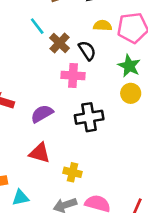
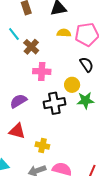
black semicircle: (87, 51) -> (87, 64), moved
green star: (129, 66) -> (85, 100), moved, turned -30
yellow circle: (131, 93) -> (72, 85), moved

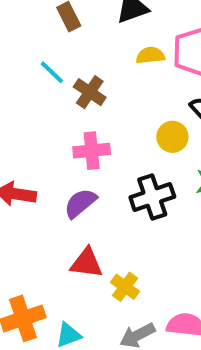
pink cross: (42, 71) -> (92, 151), moved
yellow circle: (72, 85) -> (172, 137), moved
yellow cross: (42, 145) -> (125, 287), moved, turned 32

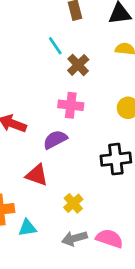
black cross: (152, 197) -> (116, 159), moved
red triangle: (87, 263) -> (37, 175), moved

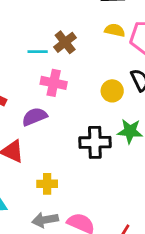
cyan line: (55, 46) -> (38, 52), moved, turned -60
yellow cross: (73, 203) -> (47, 184), turned 36

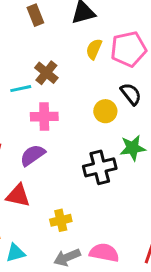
yellow semicircle: (115, 30) -> (94, 49), turned -66

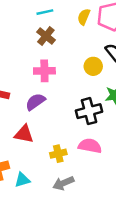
cyan line: (21, 89) -> (45, 12), moved
pink semicircle: (104, 253) -> (90, 146), moved

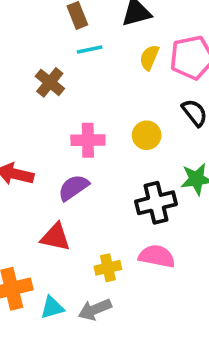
brown cross: (46, 36) -> (50, 82), moved
yellow circle: (93, 66) -> (147, 135), moved
gray arrow: (63, 183) -> (95, 310), moved

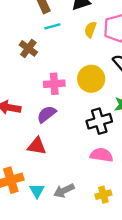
yellow circle: (147, 135) -> (91, 79), size x1.5
yellow cross: (108, 268) -> (103, 195), moved
cyan triangle: (52, 308) -> (37, 191), turned -42

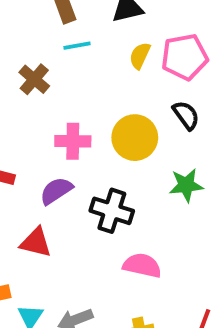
black cross: (99, 121) -> (112, 211), moved, turned 30

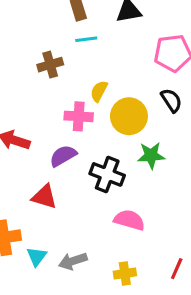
yellow semicircle: (140, 56) -> (99, 91), moved
brown cross: (34, 79) -> (50, 65), turned 30
green star: (186, 185) -> (151, 155), moved

